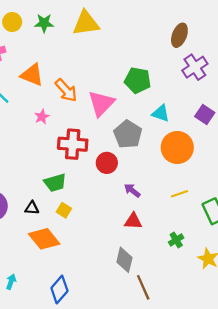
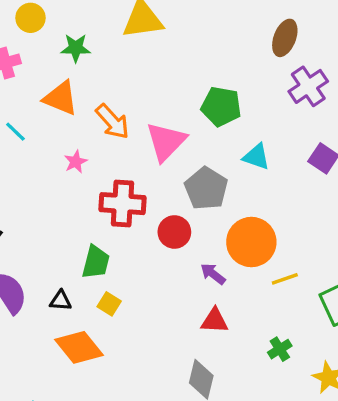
green star: (44, 23) -> (76, 48), moved
orange circle: (177, 147) -> (251, 242), moved
green trapezoid: (55, 183) -> (96, 262), turned -60

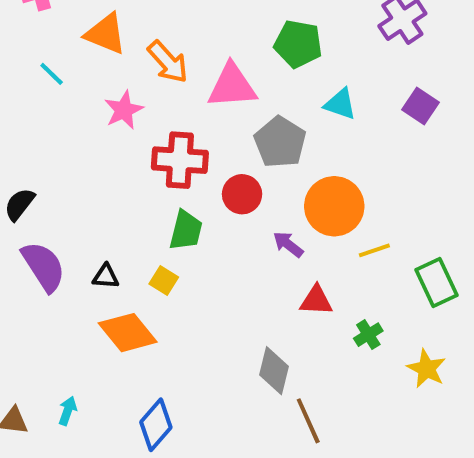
pink triangle: (166, 142) -> (232, 86), turned 42
pink star: (76, 162) -> (124, 110), size x1.4
green trapezoid: (96, 262) -> (186, 230), moved
red triangle: (215, 321) -> (316, 300), moved

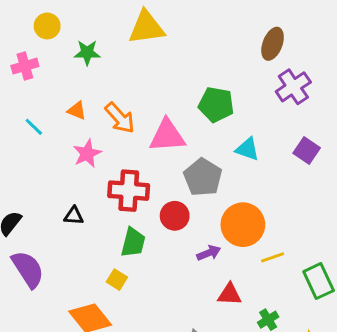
orange triangle: (106, 34) -> (77, 111), moved, size x0.6
purple arrow: (288, 244) -> (209, 253), turned 120
black triangle: (106, 276) -> (74, 216), moved

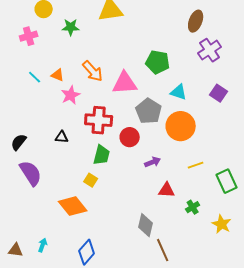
orange triangle: (77, 111) -> (58, 75), moved
orange circle: (243, 225) -> (181, 126), moved

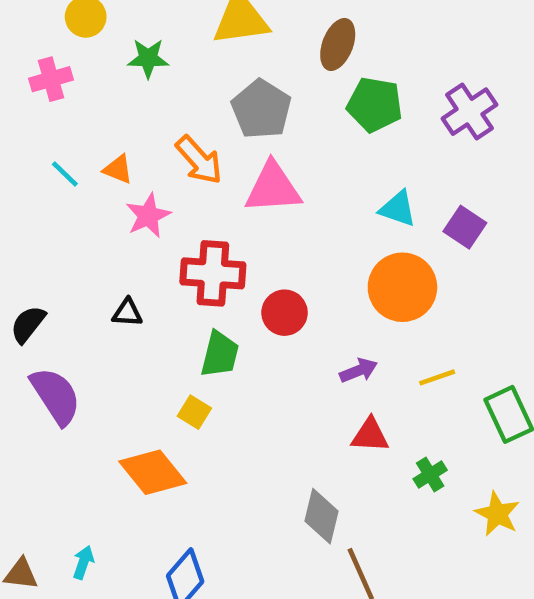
brown ellipse: (196, 21) -> (338, 44), moved
green pentagon: (158, 62) -> (375, 105), moved
purple square: (219, 93) -> (465, 227), moved
gray pentagon: (149, 111) -> (261, 109), moved
purple arrow: (153, 162) -> (359, 370), moved

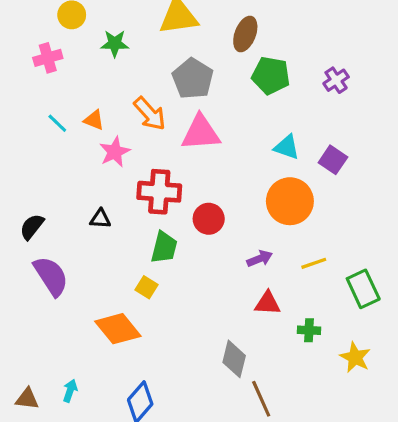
purple cross: (469, 112) -> (336, 80), size x0.7
green cross: (430, 475) -> (309, 330), turned 35

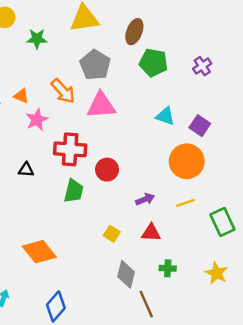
orange circle: (290, 201) -> (187, 161), moved
yellow square: (147, 287) -> (112, 234), moved
green cross: (309, 330) -> (168, 268), moved

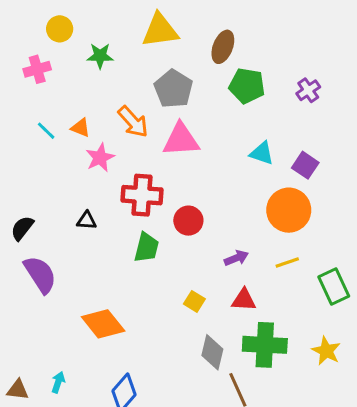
green cross: (168, 268) -> (265, 345), size x2.0

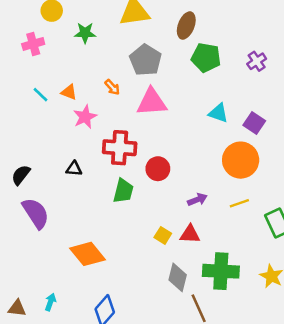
orange arrow: (133, 122) -> (112, 87), size x0.6
red triangle: (244, 300) -> (190, 234), moved

